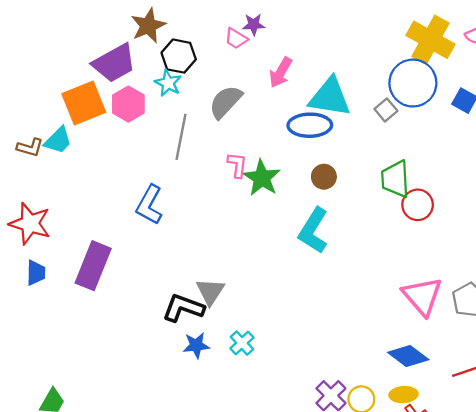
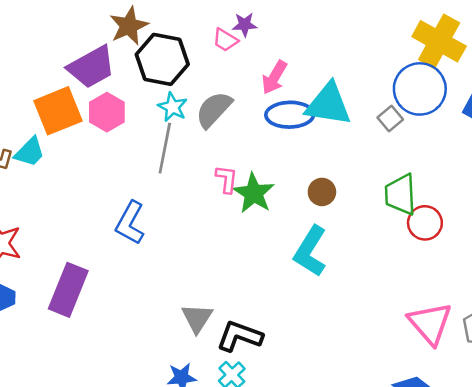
black hexagon: (179, 56) -> (162, 59), size x1.4
cyan star: (168, 83) -> (173, 107), moved
blue ellipse: (310, 125) -> (290, 115), moved
black L-shape: (183, 308) -> (240, 336), moved

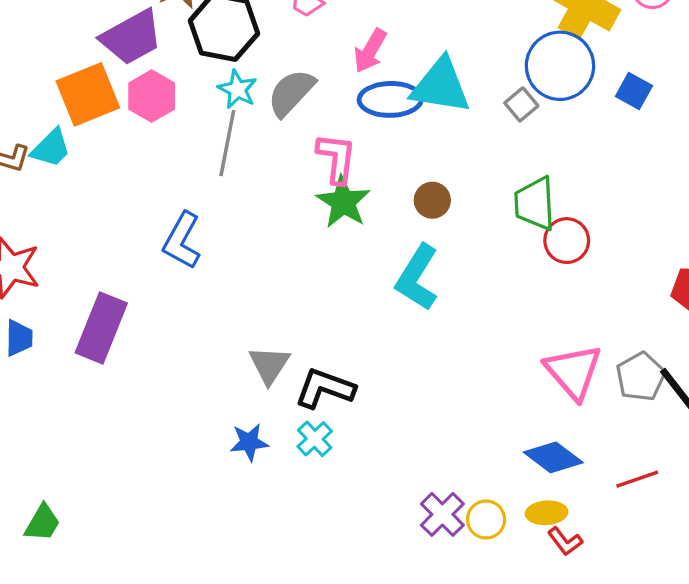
pink L-shape: (227, 179) -> (337, 158), moved, size x1.4

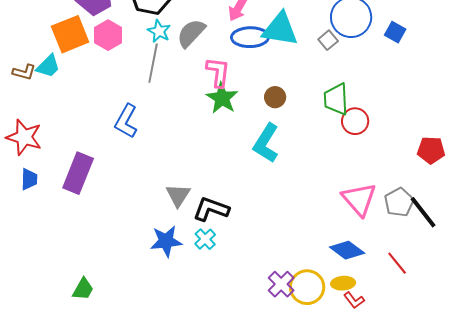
blue star: (249, 442) -> (166, 241), size x1.4
red line: (637, 479) -> (397, 263), turned 70
yellow circle: (486, 519) -> (307, 287), size x1.5
green trapezoid: (42, 523) -> (83, 289), moved

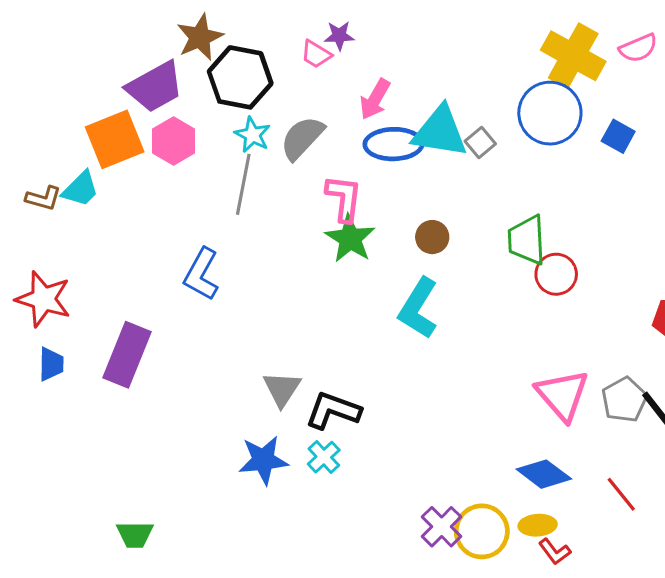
gray square: (328, 40) -> (480, 143), moved
green trapezoid: (83, 289) -> (135, 534), turned 60

